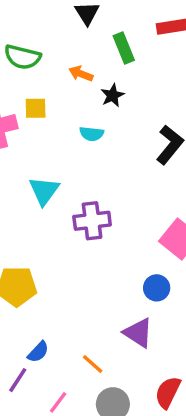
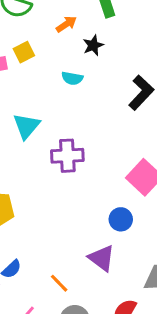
orange arrow: (81, 74) -> (66, 24), turned 120
yellow square: (36, 108) -> (24, 52), turned -30

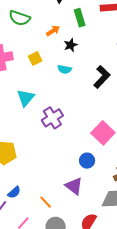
yellow square: (24, 52) -> (35, 58), moved
cyan semicircle: (72, 78) -> (65, 69), moved
purple cross: (67, 156) -> (52, 118), turned -30

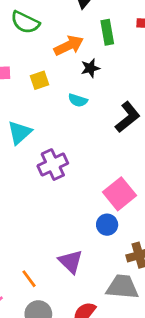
orange arrow: (53, 31) -> (69, 46), size x1.5
blue circle: (87, 161) -> (107, 225), moved

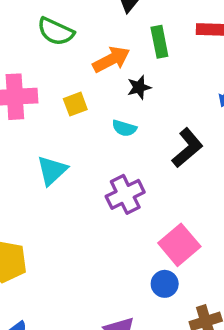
purple cross: (53, 165) -> (125, 194), moved

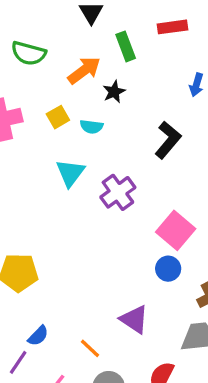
cyan semicircle: (124, 128) -> (92, 127), moved
cyan triangle: (52, 170) -> (70, 173), moved

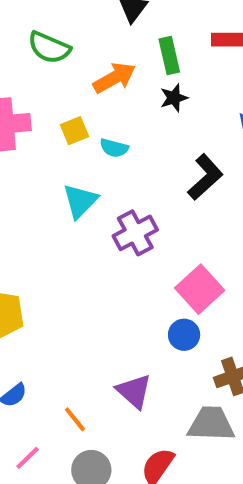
black star: (114, 92) -> (174, 98), moved

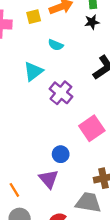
yellow square: (75, 131) -> (34, 17), moved
purple cross: (135, 233) -> (61, 93), turned -30
blue circle: (184, 335) -> (61, 154), moved

